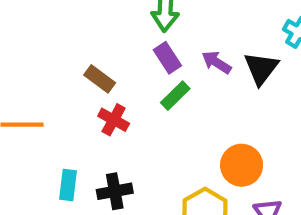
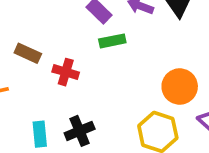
brown rectangle: (100, 79) -> (28, 53), moved
green rectangle: (175, 96) -> (112, 41), turned 45

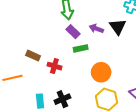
orange circle: (180, 87) -> (101, 72), moved

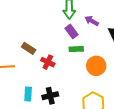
purple arrow: (96, 29) -> (92, 21), moved
orange circle: (101, 72) -> (96, 66), moved

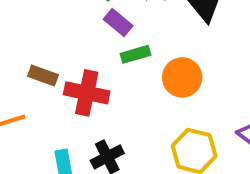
red cross: (48, 62) -> (87, 93), size x1.5

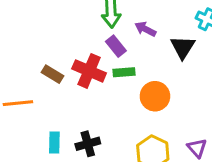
red cross: (87, 93) -> (89, 71), moved

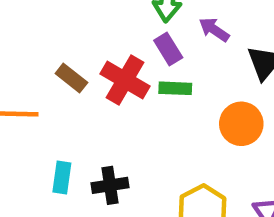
orange circle: (155, 96) -> (241, 124), moved

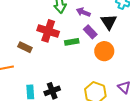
purple rectangle: (168, 49) -> (90, 32), moved
red cross: (125, 80) -> (48, 31), moved

